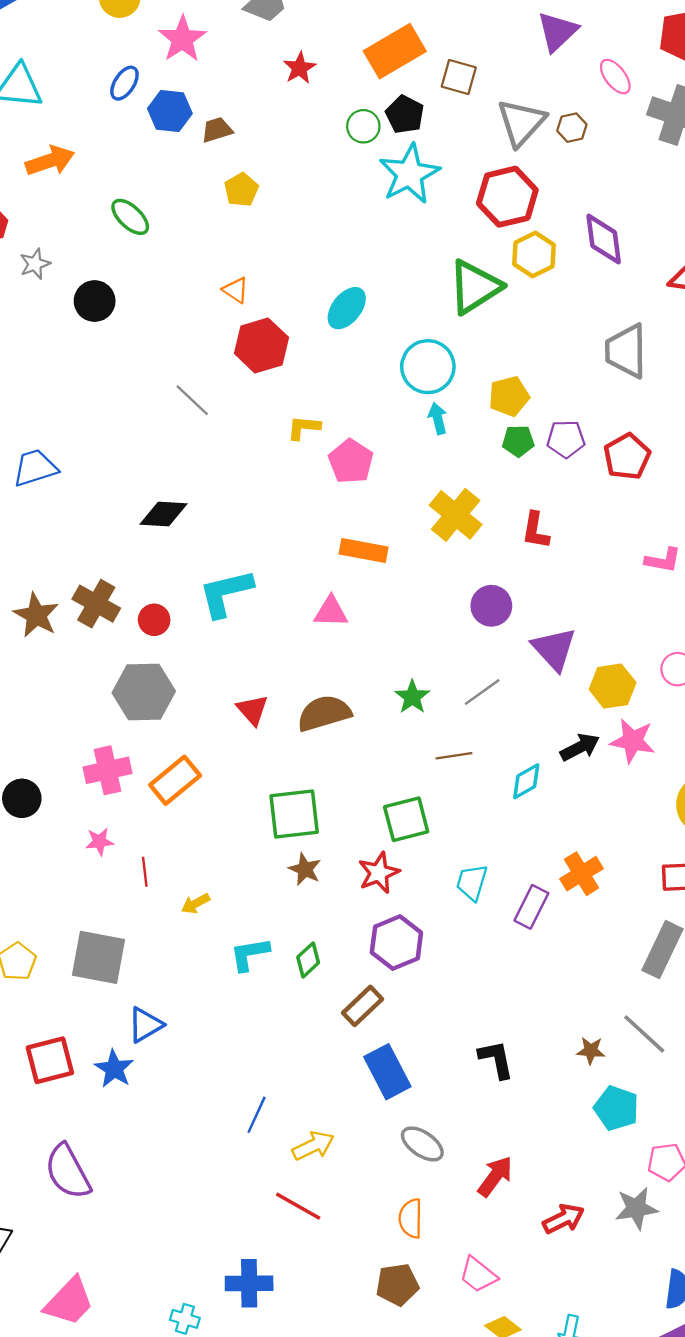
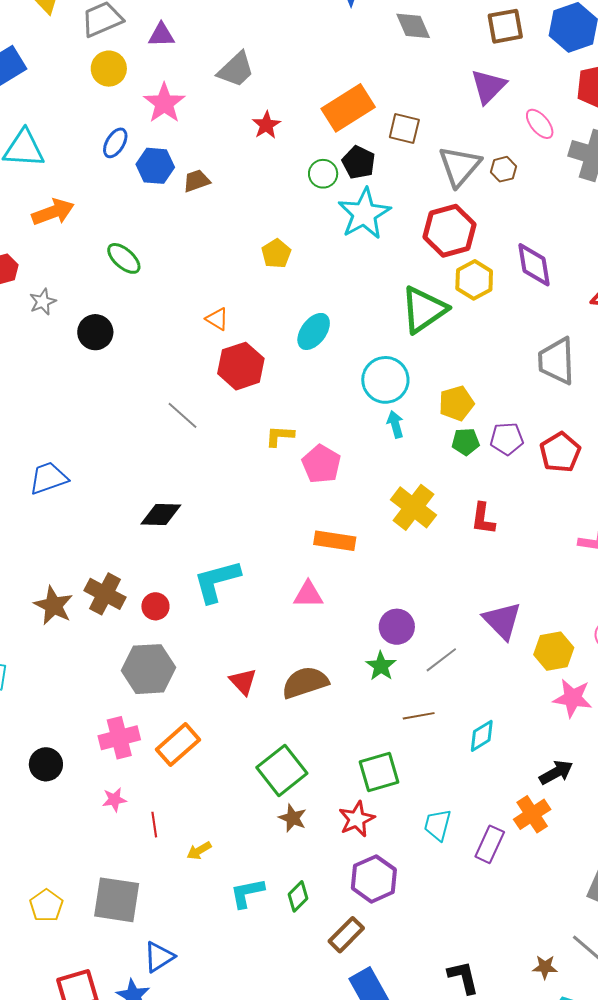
yellow pentagon: (241, 190) -> (276, 254), moved
purple circle: (491, 606) -> (397, 627), moved
black arrow: (580, 747) -> (556, 772), moved
green square: (294, 814) -> (282, 770), turned -30

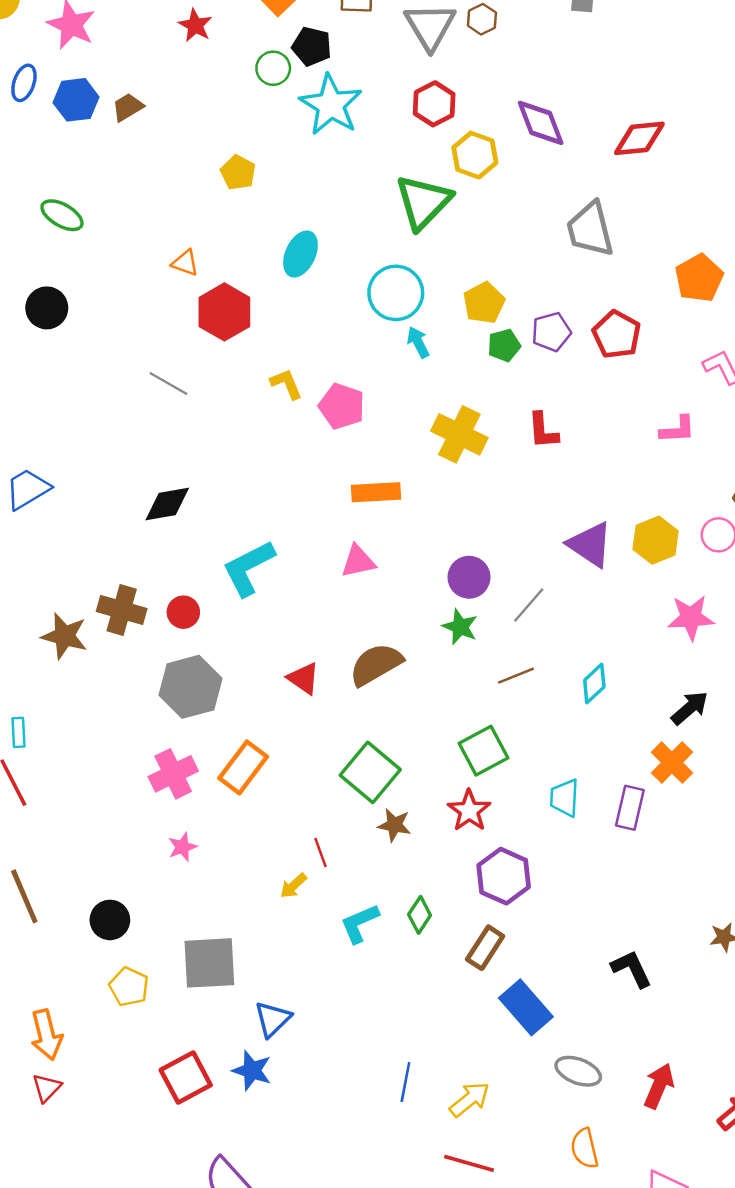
red hexagon: (450, 231) -> (434, 104), size x0.7
yellow L-shape: (280, 436) -> (286, 384), turned 76
yellow hexagon: (554, 651) -> (656, 540), moved
black circle: (46, 764) -> (110, 920), moved
red line: (154, 825) -> (321, 853), moved

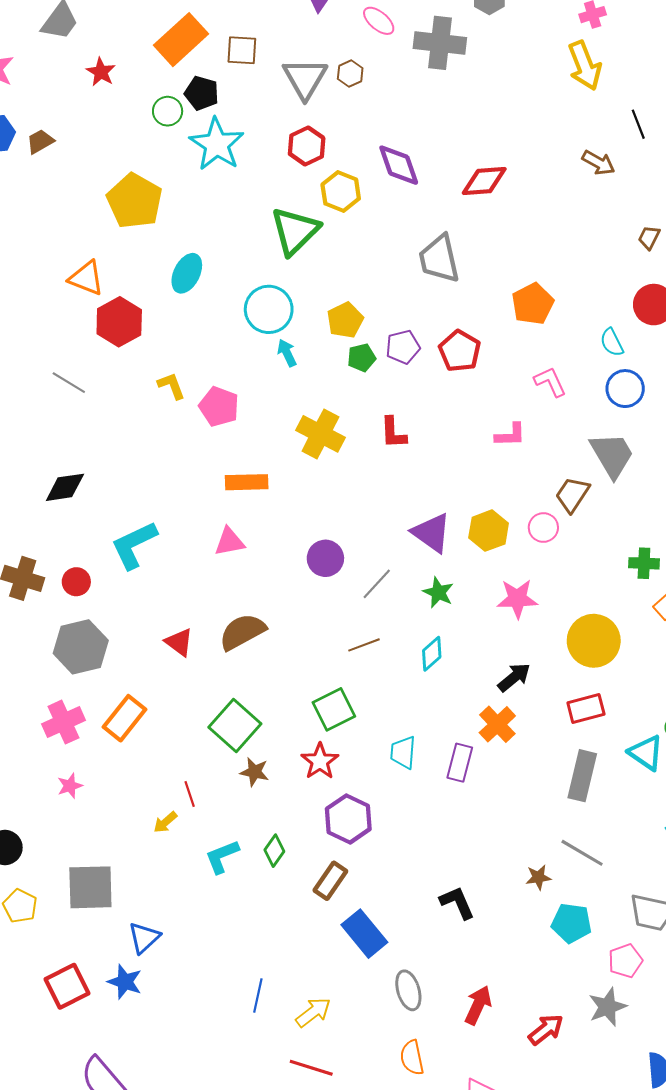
yellow pentagon: (238, 173) -> (135, 201), size x1.8
orange triangle: (185, 263) -> (86, 278), size x1.5
green star: (460, 627) -> (438, 592), moved
gray ellipse: (578, 1071) -> (408, 990), turned 51

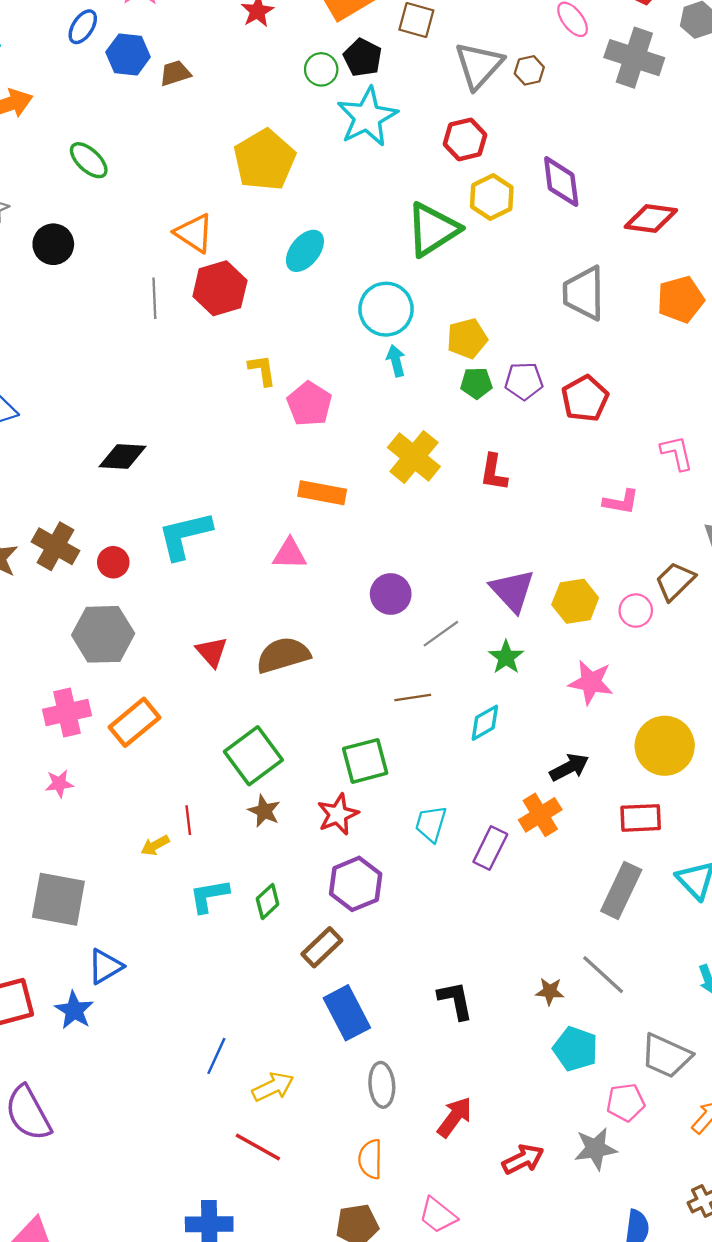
orange pentagon: (533, 304) -> (681, 299), moved
gray line: (69, 383) -> (154, 298), moved, turned 44

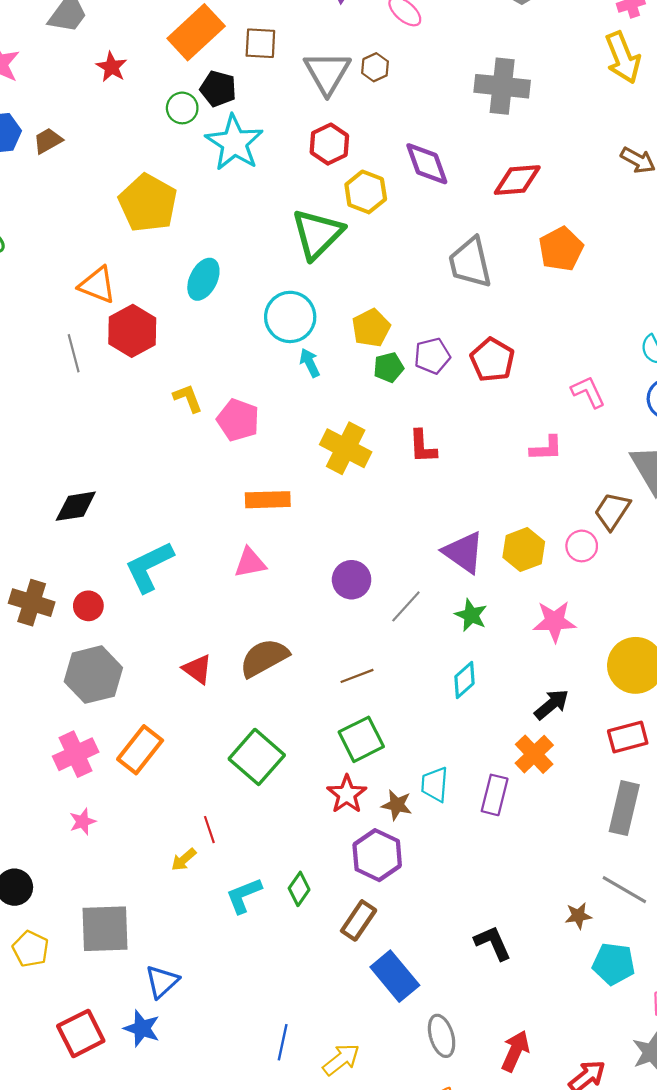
gray cross: (634, 58) -> (502, 86), moved
brown line: (413, 697) -> (357, 676), moved
brown star: (264, 811) -> (397, 805), moved

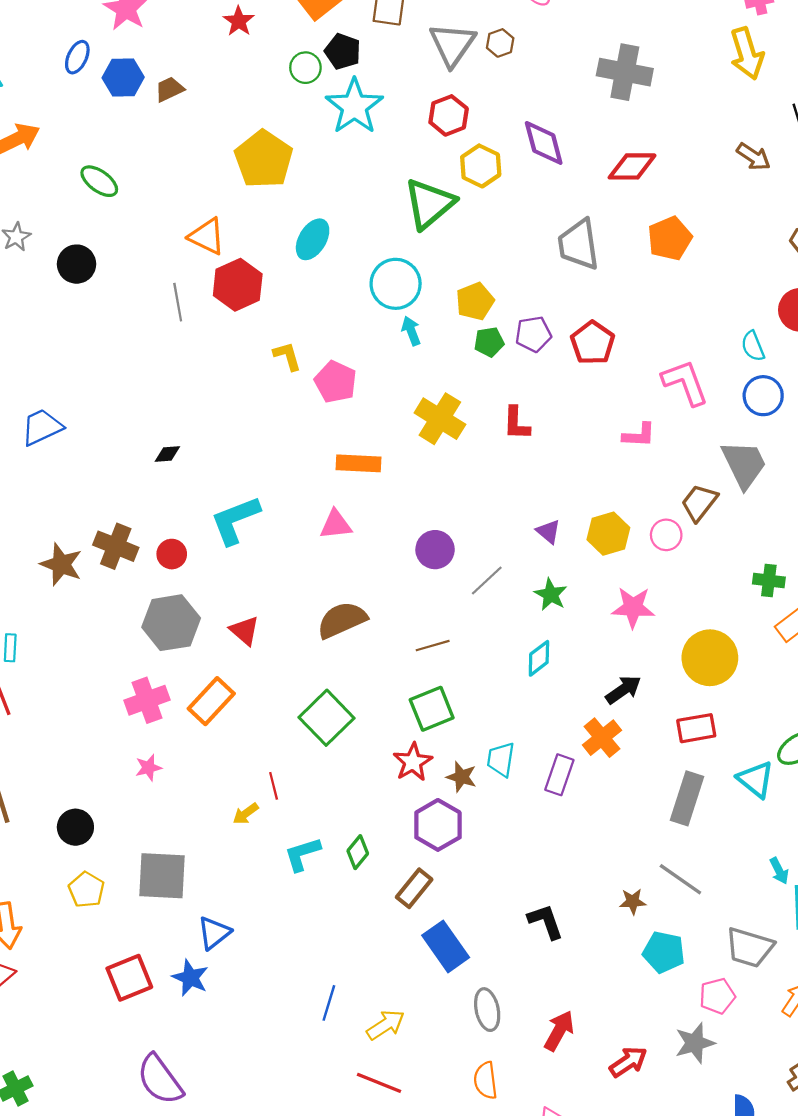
pink L-shape: (588, 392) -> (685, 382), size x1.4
black diamond: (76, 506) -> (167, 454), size x0.6
purple triangle: (464, 552) -> (548, 531), size x0.6
red triangle: (197, 669) -> (244, 631), moved

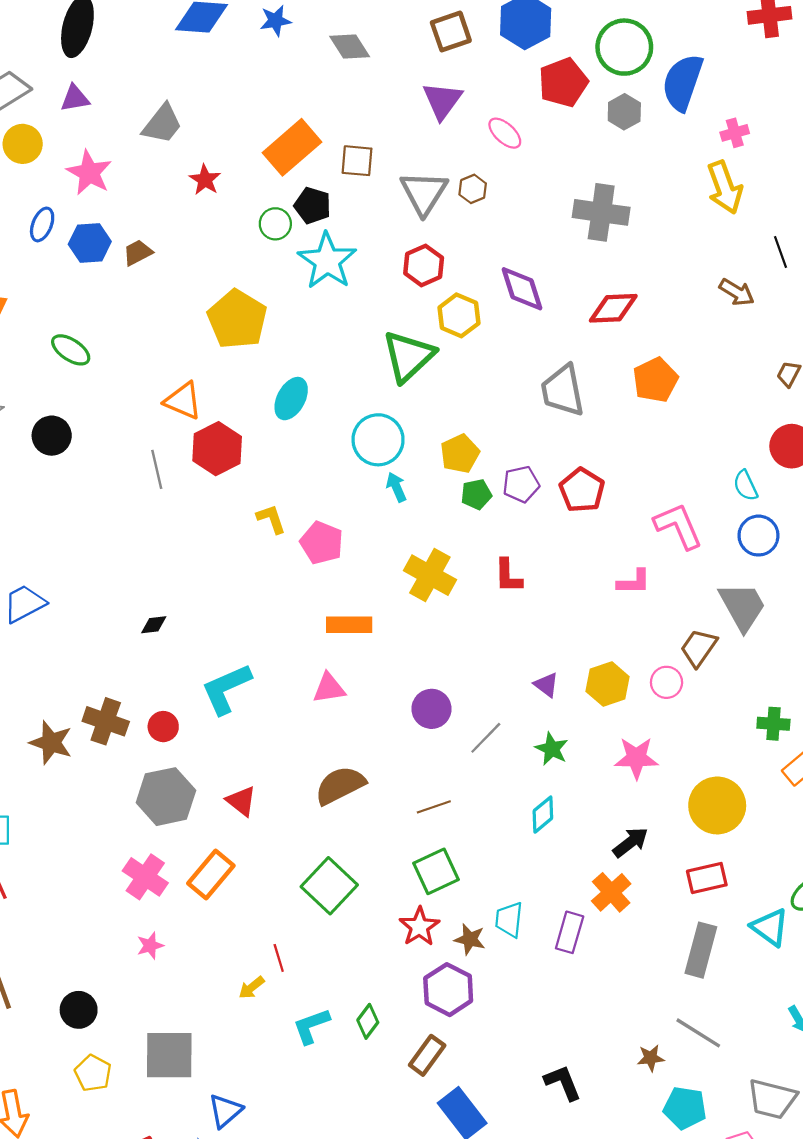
pink cross: (147, 700) -> (145, 877), turned -33

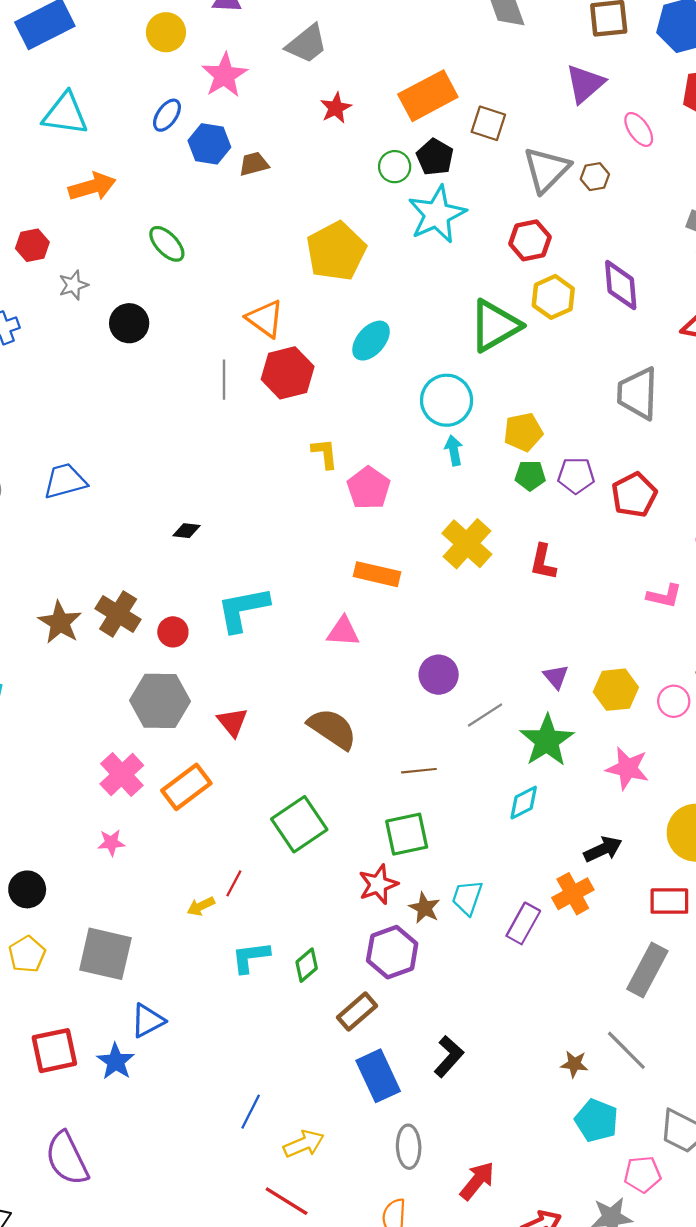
green star: (552, 749) -> (547, 741), size x1.6
brown semicircle: (340, 785) -> (332, 729), turned 48
red line: (279, 958) -> (234, 883), turned 32
black L-shape: (563, 1083) -> (449, 1056), moved, turned 51

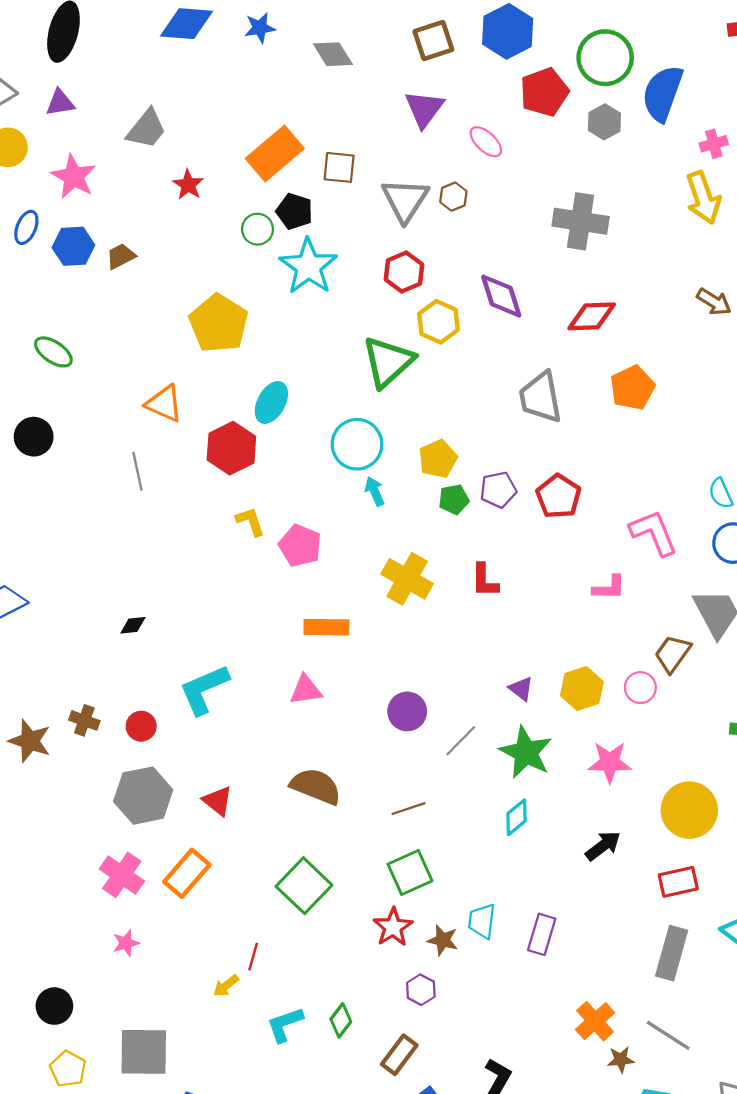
red hexagon: (288, 373) -> (231, 448), moved
brown cross: (118, 614) -> (84, 720), size x0.7
orange cross: (573, 894) -> (595, 1021), moved
purple hexagon: (392, 952) -> (421, 990), size x0.6

